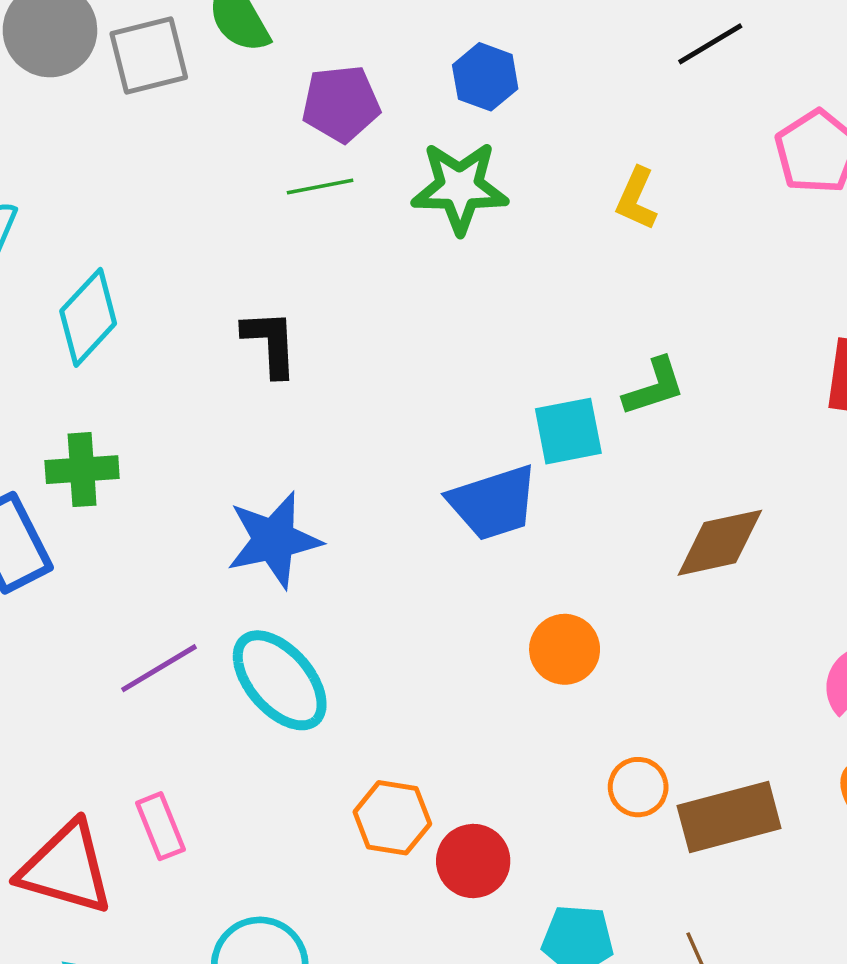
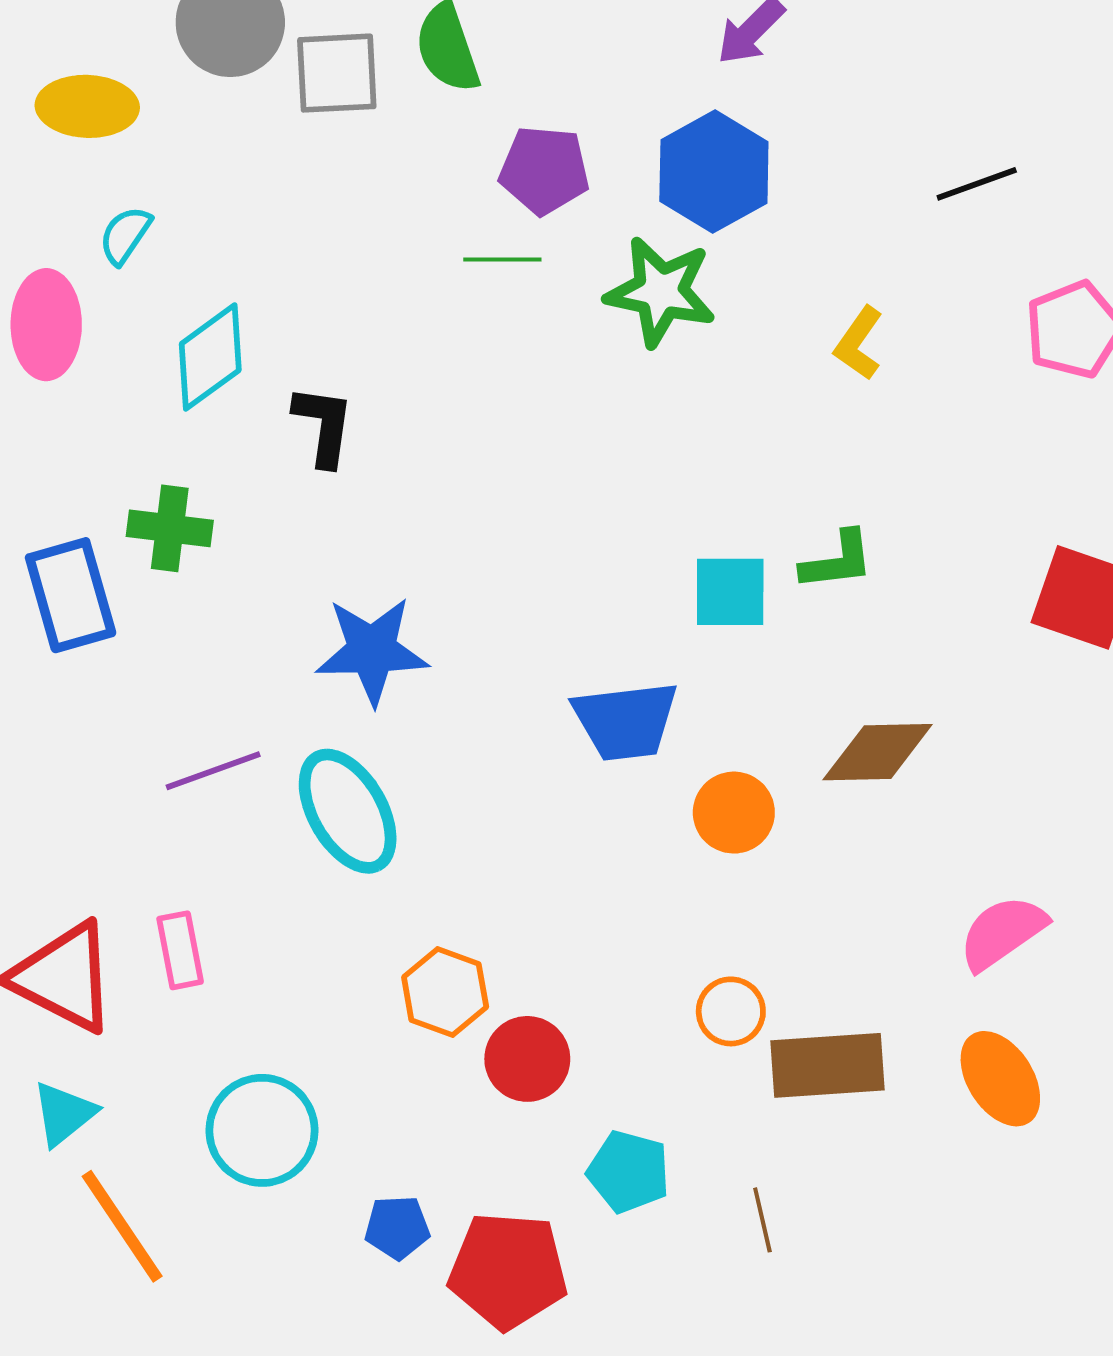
blue hexagon: (485, 77) -> (714, 172), size x1.5
black L-shape: (270, 343) -> (324, 426), moved
blue trapezoid: (493, 503) -> (626, 721), moved
orange circle: (565, 649) -> (734, 813), moved

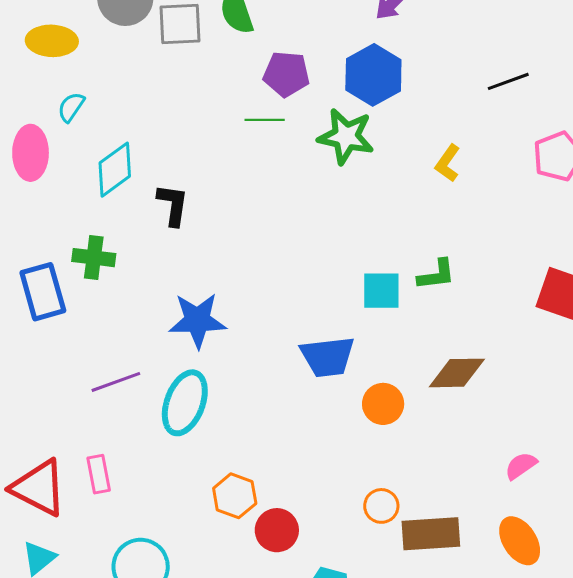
cyan ellipse: (348, 811) -> (185, 403), turned 50
pink semicircle: (1002, 932) -> (521, 466), size x0.7

